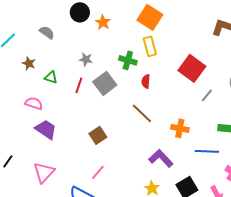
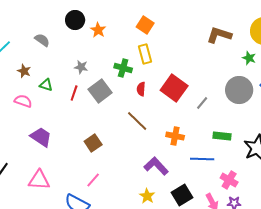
orange square: (150, 17) -> (145, 25), size x0.7
red square: (192, 68) -> (174, 88), moved
pink semicircle: (34, 103) -> (23, 101), moved
pink triangle: (44, 172) -> (39, 180), turned 50

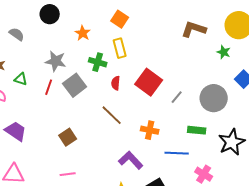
orange star: (98, 30) -> (83, 33), moved
gray star: (81, 67) -> (56, 61), size x1.5
gray circle: (239, 90) -> (214, 98), moved
pink line: (93, 180) -> (68, 174), turned 42

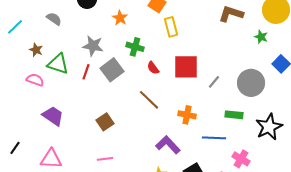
yellow rectangle: (120, 48) -> (171, 27), moved
green triangle: (21, 79) -> (58, 64), size x1.6
red square: (149, 82) -> (186, 67), turned -36
red semicircle: (116, 83) -> (153, 68), turned -40

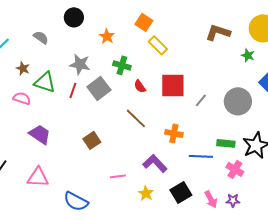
yellow rectangle: (171, 27) -> (158, 45), turned -30
green rectangle: (234, 115) -> (226, 143), moved
pink line: (105, 159) -> (118, 176), moved
pink cross: (241, 159) -> (235, 169), moved

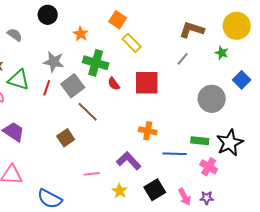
green cross: (122, 65) -> (96, 63), size x1.4
gray line: (201, 100) -> (183, 59), moved
brown line: (136, 118) -> (88, 112), moved

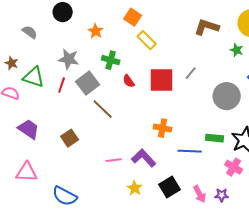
gray line: (183, 59) -> (191, 73), moved
green cross: (96, 63) -> (111, 60), size x0.7
brown square: (66, 138) -> (70, 138), moved
pink cross: (209, 167) -> (234, 167), moved
pink line: (92, 174) -> (114, 160), moved

